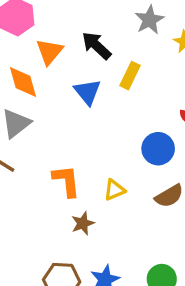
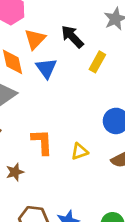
blue triangle: (88, 92) -> (46, 68), moved
brown star: (83, 223) -> (15, 172), moved

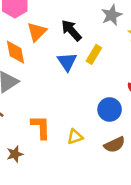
blue triangle: (46, 68) -> (67, 62), moved

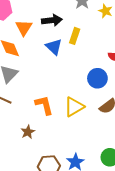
black arrow: (71, 30) -> (52, 20), turned 138
yellow triangle: (75, 137) -> (74, 107), size x1.5

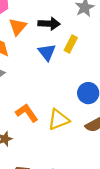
orange L-shape: (44, 105) -> (27, 113), turned -30

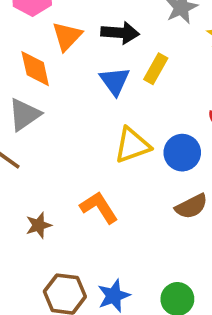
orange L-shape: (27, 113) -> (99, 207), moved
yellow triangle: (58, 120) -> (132, 145), moved

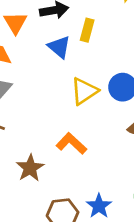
brown star: (39, 225) -> (30, 168), size x1.4

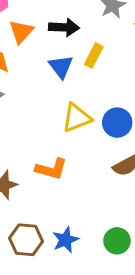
orange L-shape: (71, 143) -> (51, 169), turned 140

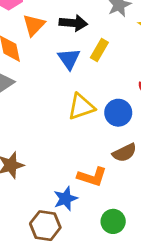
orange L-shape: (51, 169) -> (92, 177), moved
brown hexagon: (26, 240) -> (45, 226), moved
blue star: (65, 240) -> (65, 199), moved

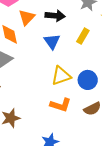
yellow rectangle: (99, 50) -> (83, 36), moved
orange L-shape: (92, 177) -> (61, 105), moved

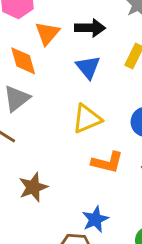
yellow triangle: (61, 76) -> (87, 119), moved

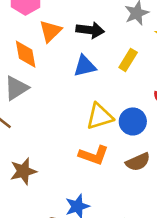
blue triangle: (88, 67) -> (85, 66), turned 50
yellow triangle: (87, 119) -> (100, 116), moved

